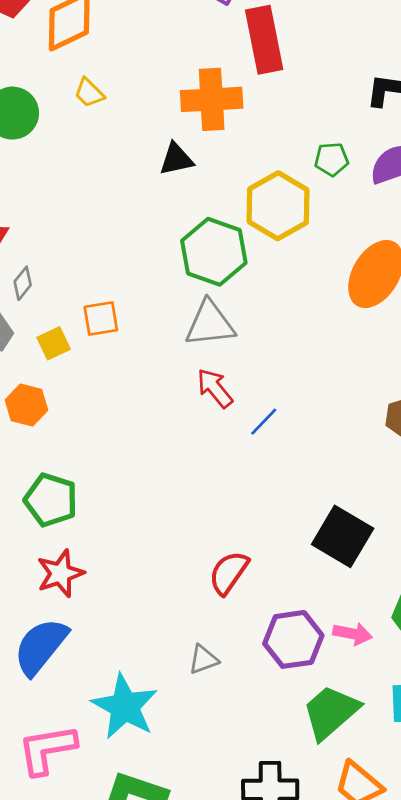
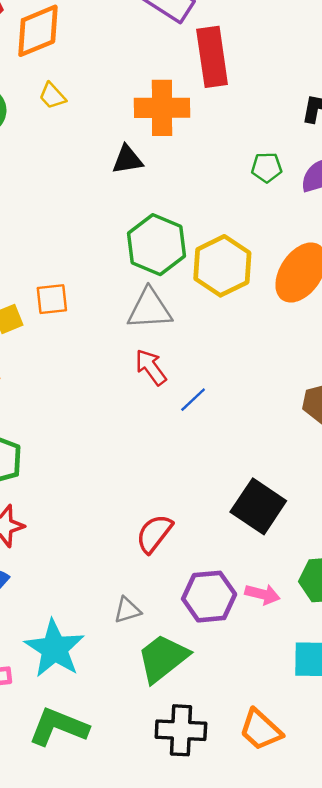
yellow hexagon: (278, 206) -> (222, 266), moved
green trapezoid: (331, 712) -> (163, 658), moved

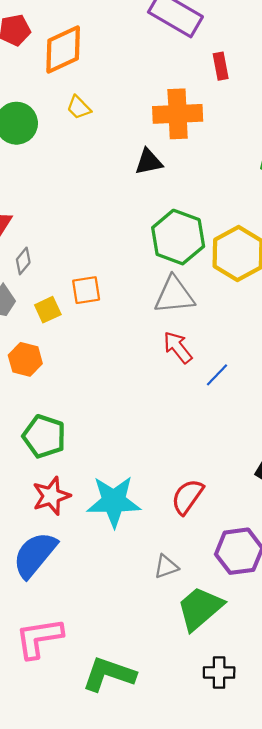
red rectangle: (212, 57) -> (221, 66), size x0.5
cyan star: (54, 649) -> (114, 501), moved, turned -30
black cross: (181, 730) -> (219, 672), size x0.7

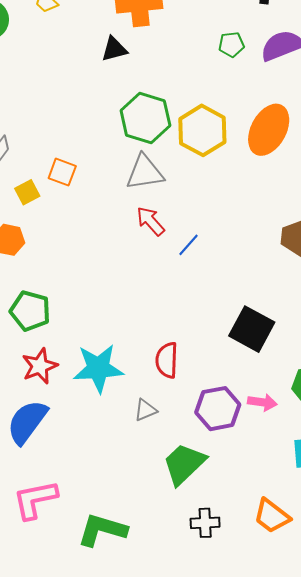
orange square: (86, 290) -> (62, 172), turned 32
red semicircle: (187, 497) -> (167, 360), turned -30
gray triangle: (166, 567) -> (146, 410), moved

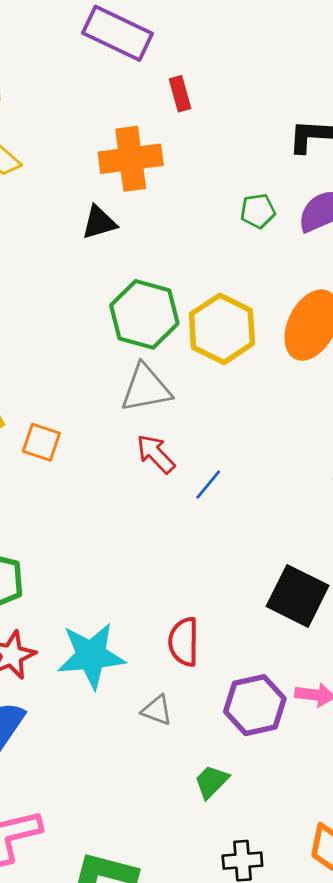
orange square: (62, 172) -> (41, 442), moved
gray triangle: (146, 410) -> (157, 710), turned 45
green trapezoid: (184, 464) -> (211, 782), size x0.6

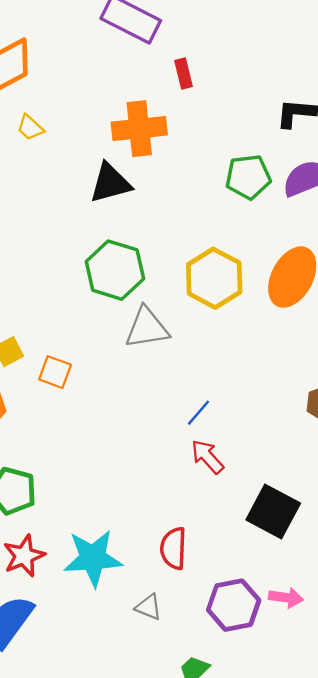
green pentagon: (258, 211) -> (248, 177), size x1.5
black triangle: (99, 222) -> (110, 183), size x1.4
green hexagon: (144, 314) -> (115, 270), moved
red arrow: (156, 454) -> (207, 457), moved

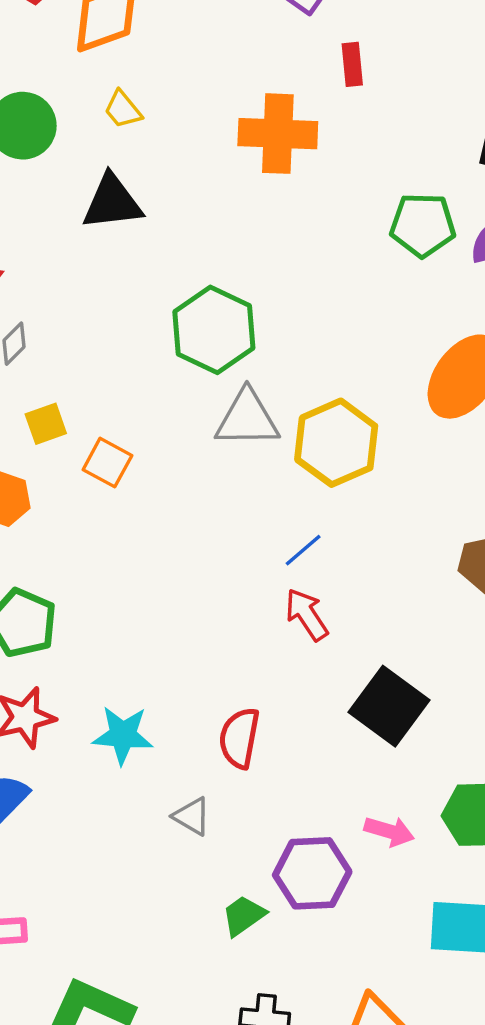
black triangle: (110, 183) -> (112, 202), moved
yellow hexagon: (214, 278) -> (336, 443), moved
cyan star: (93, 558) -> (123, 735), size x0.7
purple hexagon: (234, 605) -> (312, 873), moved

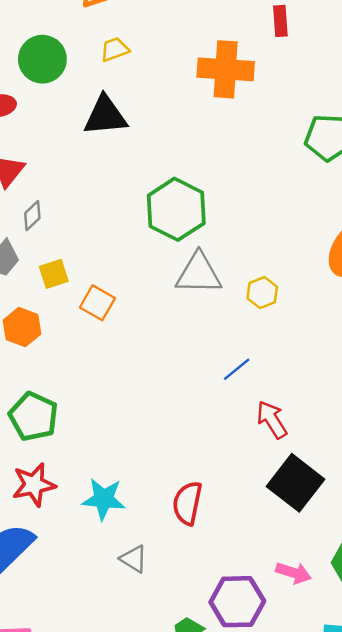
yellow trapezoid: (123, 109) -> (115, 49), turned 108
yellow hexagon: (336, 443) -> (262, 293), size x0.5
red arrow: (307, 614) -> (272, 420), moved
gray triangle: (192, 816) -> (134, 559), moved

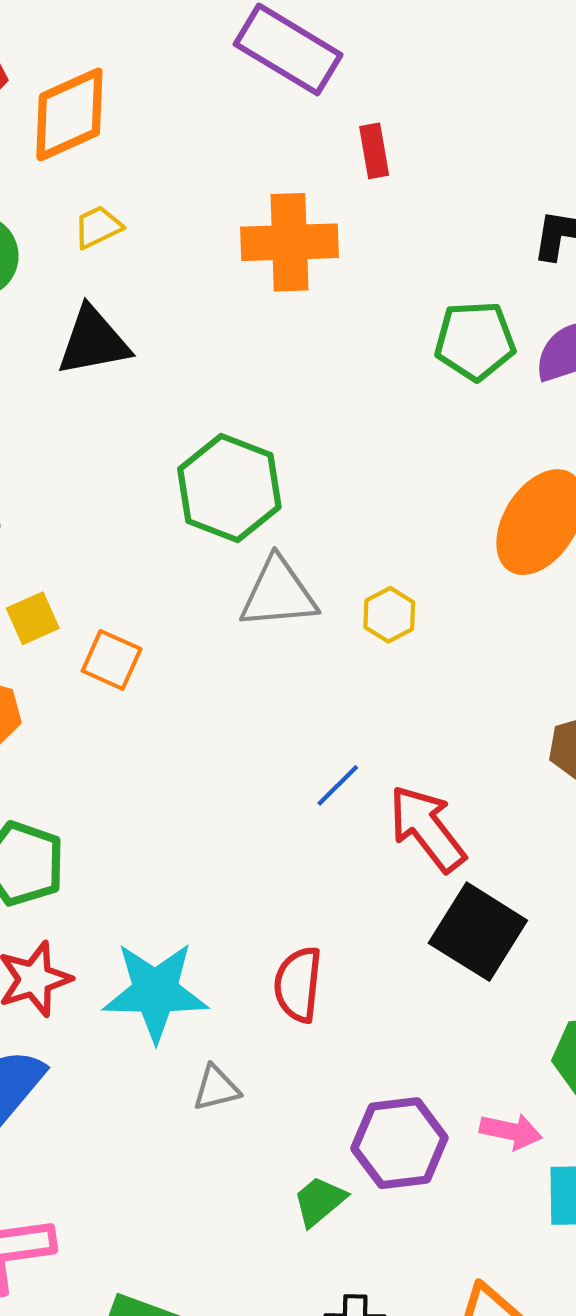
blue line: (237, 369) -> (338, 785), moved
red arrow: (272, 420) -> (427, 829), size x1.4
cyan star: (104, 499) -> (155, 992), size x1.4
gray triangle: (134, 559) -> (216, 1088), turned -40
pink arrow: (294, 573) -> (511, 1131), moved

